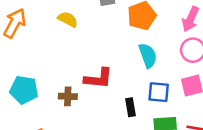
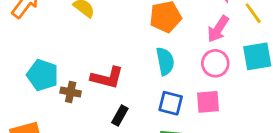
cyan pentagon: (24, 90) -> (43, 75), moved
black rectangle: (130, 107) -> (120, 116), moved, turned 30

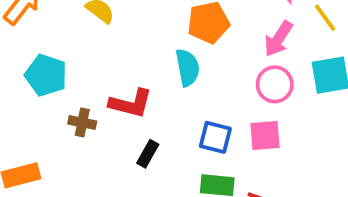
cyan semicircle: (165, 61) -> (188, 68), moved
cyan pentagon: (43, 75) -> (46, 75), moved

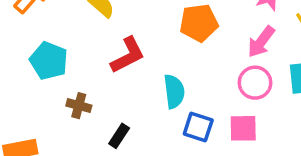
cyan semicircle: (188, 68) -> (174, 91), moved
red L-shape: (131, 103) -> (128, 55), moved, turned -45
black rectangle: (148, 154) -> (119, 136), moved

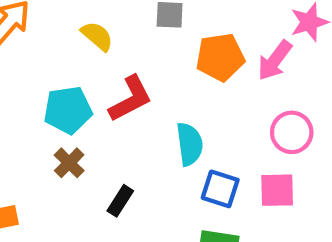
pink arrow: (261, 42) -> (275, 60), moved
cyan pentagon: (49, 61) -> (68, 110), moved, turned -30
brown cross: (79, 106) -> (69, 163), turned 30

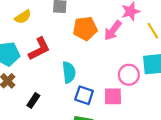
yellow semicircle: (97, 36) -> (23, 17), turned 105
pink circle: (292, 132) -> (129, 75), moved

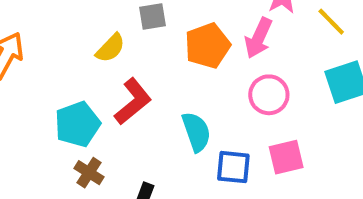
yellow semicircle: (23, 17) -> (110, 48), moved
pink circle: (129, 75) -> (269, 95), moved

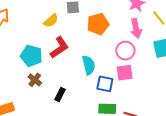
pink arrow: (258, 38) -> (136, 28), moved, turned -42
cyan pentagon: (77, 124) -> (31, 56), turned 30
pink square: (286, 157) -> (125, 73), moved

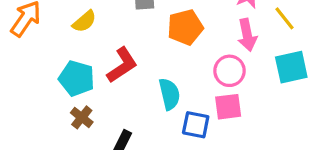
yellow semicircle: (51, 21) -> (84, 21), moved

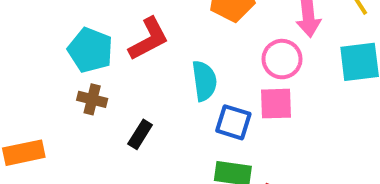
brown cross: (82, 117) -> (92, 99), turned -30

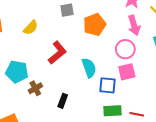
cyan pentagon: (90, 50) -> (17, 72), moved
brown cross: (92, 99) -> (35, 88), turned -32

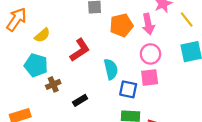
pink arrow: (134, 25) -> (148, 24), moved
yellow semicircle: (31, 28) -> (42, 35), moved
black rectangle: (63, 101) -> (80, 100), turned 32

